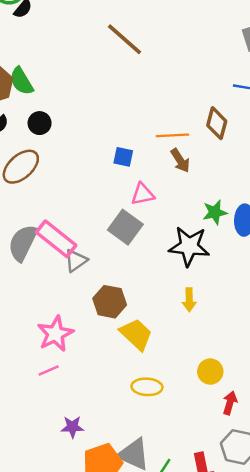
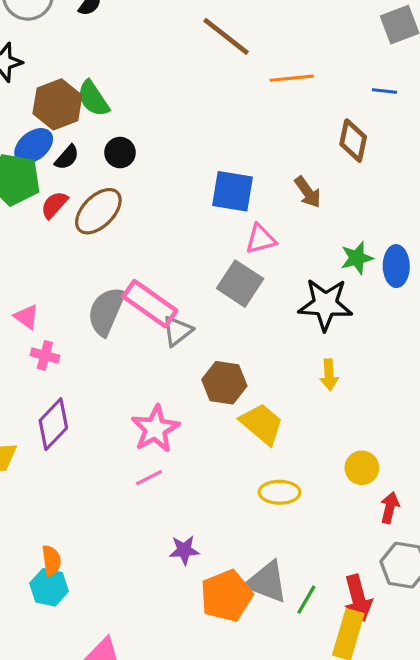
orange line: (172, 135) -> (292, 78), moved
blue square: (123, 157) -> (232, 191), size x1.6

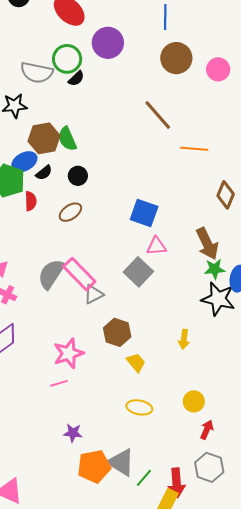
brown arrow: (308, 192) -> (207, 244), moved, size x1.5
red semicircle: (54, 205) -> (31, 201), turned 126
brown ellipse: (98, 211) -> (70, 212), moved, size x0.7
black star: (325, 304) -> (218, 299), moved
yellow trapezoid: (262, 424) -> (136, 362), size x0.7

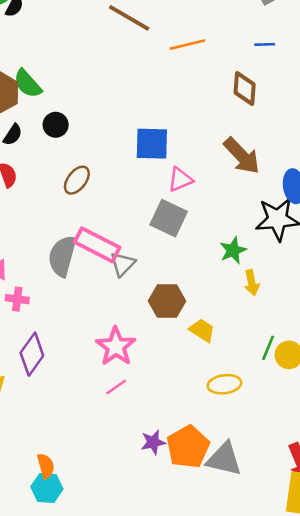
brown ellipse: (70, 212) -> (77, 180), moved
green star: (215, 269) -> (233, 250), moved
orange pentagon: (94, 466) -> (188, 447), moved
green line: (144, 478) -> (268, 348), moved

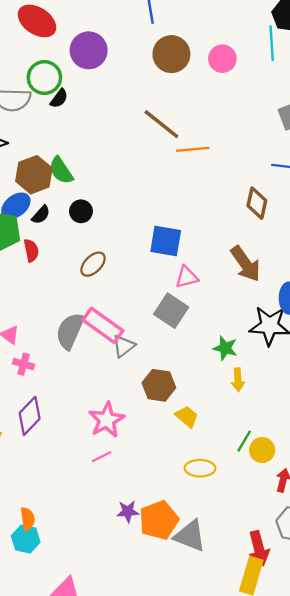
orange line: (187, 45) -> (193, 149), moved
green star: (233, 250) -> (225, 348), turned 30

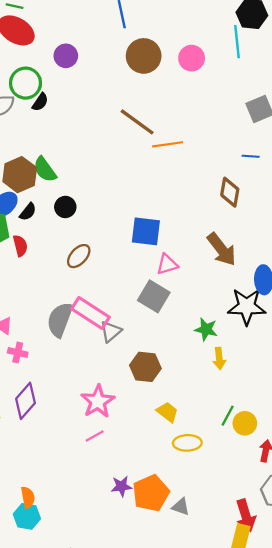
purple circle: (89, 50) -> (66, 56), size x0.7
yellow trapezoid: (187, 417) -> (167, 412), moved
gray triangle: (190, 536) -> (181, 507), size x0.6

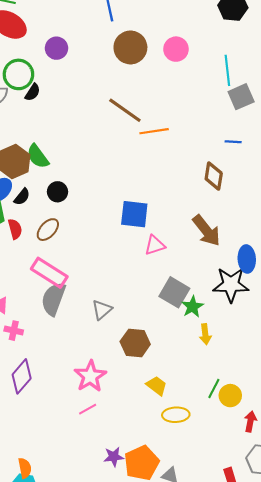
cyan line: (237, 42) -> (227, 70), moved
brown ellipse: (79, 256) -> (48, 230), moved
gray square: (154, 296) -> (174, 292), moved
pink rectangle: (90, 313) -> (49, 273), moved
green star: (206, 329) -> (192, 307), turned 30

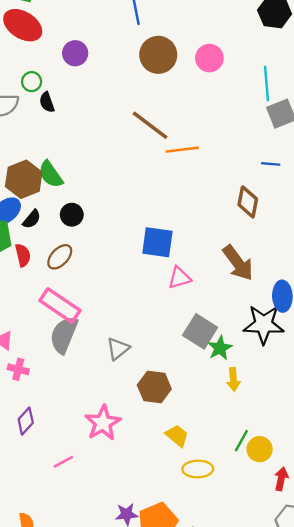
green circle: (18, 74) -> (32, 82), size x0.6
black semicircle: (33, 92) -> (47, 102), turned 126
purple diamond: (22, 376) -> (26, 421), size x0.7
pink line: (88, 409) -> (63, 462), moved

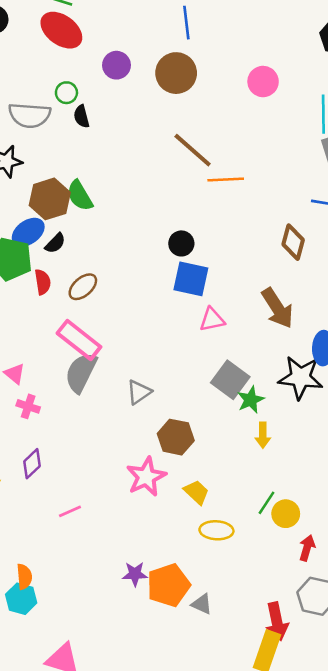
brown circle: (158, 55) -> (176, 73), moved
black circle: (72, 215) -> (181, 243), moved
pink star: (103, 423) -> (146, 477), moved

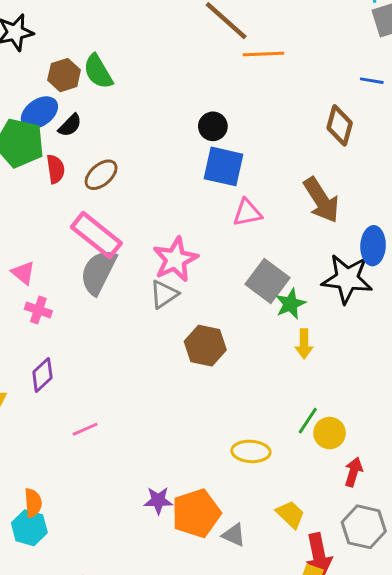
brown hexagon: (50, 199) -> (64, 75), size x0.7
pink star: (146, 477) -> (175, 259), moved
yellow trapezoid: (197, 492) -> (290, 514), moved

